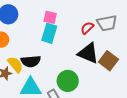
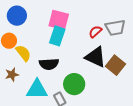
pink square: (50, 17) -> (59, 20), size x1.5
black semicircle: (31, 61) -> (49, 64), moved
yellow semicircle: (15, 64) -> (23, 53), moved

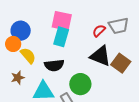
blue circle: (17, 16) -> (21, 31), moved

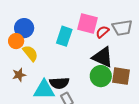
pink square: (62, 21) -> (87, 23), moved
brown square: (121, 63) -> (121, 76), moved, turned -30
black semicircle: (54, 65) -> (59, 83), moved
green circle: (80, 84) -> (101, 76), moved

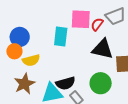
yellow semicircle: (30, 53) -> (31, 60), turned 126
brown star: (19, 75) -> (24, 84), size x1.5
green circle: (101, 76) -> (101, 83), moved

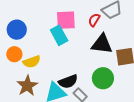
pink square: (81, 19) -> (66, 20), moved
blue circle: (20, 37) -> (17, 30), moved
cyan rectangle: (61, 37) -> (59, 35), turned -30

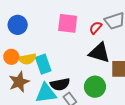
cyan rectangle: (59, 35) -> (43, 64), moved
orange circle: (14, 54) -> (11, 57), moved

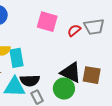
black triangle: (99, 53) -> (71, 72), moved

